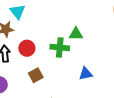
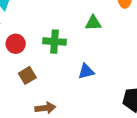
green triangle: (76, 34) -> (93, 23), moved

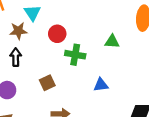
red circle: (16, 44) -> (57, 34), moved

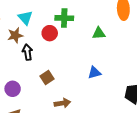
green cross: (75, 55) -> (64, 18), moved
black arrow: (16, 57) -> (27, 52), moved

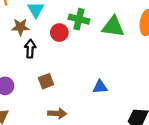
green triangle: (99, 33) -> (113, 27), moved, size x1.5

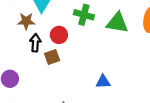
red circle: (59, 33) -> (59, 35), moved
brown square: (46, 81) -> (52, 57), moved

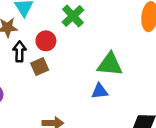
green cross: (84, 15) -> (73, 16), turned 36
green triangle: (117, 23) -> (110, 64), moved

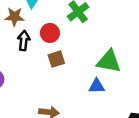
brown square: (40, 67) -> (56, 59), moved

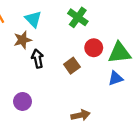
red circle: (50, 33) -> (94, 48), moved

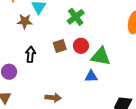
black arrow: (38, 59) -> (30, 54), moved
brown square: (72, 66) -> (60, 46), moved

